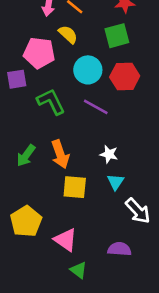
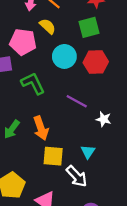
purple line: (96, 107) -> (77, 101), moved
white star: (109, 154) -> (104, 119), moved
white arrow: (138, 211) -> (77, 176), moved

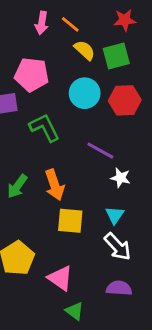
yellow semicircle: (48, 26) -> (85, 50), moved
white star: (104, 119) -> (120, 178), moved
white arrow: (77, 176) -> (118, 247), moved

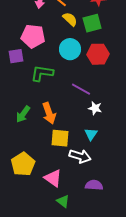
green L-shape: (44, 128) -> (42, 73), turned -55
white arrow: (118, 247) -> (80, 156), moved, turned -30

